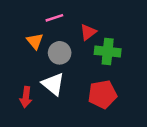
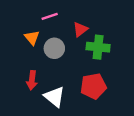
white triangle: (53, 84) -> (54, 97), moved
red arrow: (26, 97) -> (32, 80), moved

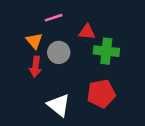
red triangle: (80, 29) -> (87, 32), turned 42
red arrow: (32, 80) -> (36, 67), moved

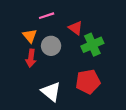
red triangle: (87, 32) -> (76, 28), turned 32
green cross: (106, 51) -> (92, 45), turned -30

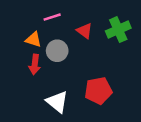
orange triangle: (30, 36) -> (33, 40), turned -32
green cross: (92, 45) -> (118, 30), moved

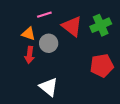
red triangle: (85, 31) -> (72, 26), size x1.5
red pentagon: (98, 91) -> (102, 66), moved

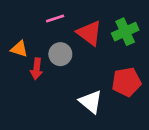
orange triangle: (28, 34) -> (19, 49), moved
white triangle: (49, 87) -> (91, 102), moved

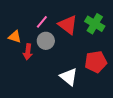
pink line: (55, 18) -> (42, 22), moved, turned -32
green cross: (125, 32) -> (95, 24), turned -36

